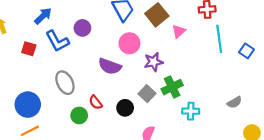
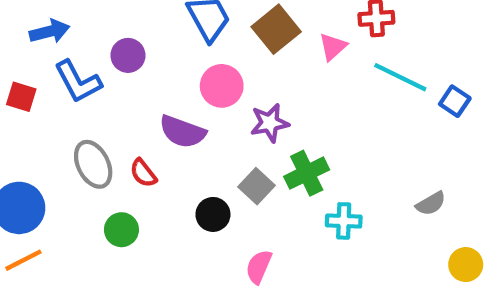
blue arrow: (43, 16) -> (50, 31), turned 30
pink triangle: (179, 31) -> (333, 47), moved
cyan line: (219, 39) -> (400, 77), turned -56
red semicircle: (96, 102) -> (143, 173), moved

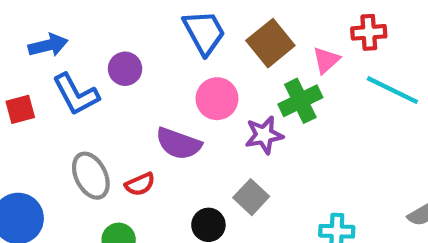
red square: (21, 97) -> (20, 109), turned -32
red semicircle: (143, 173) -> (140, 184), turned -76
green cross: (307, 173) -> (300, 101), moved

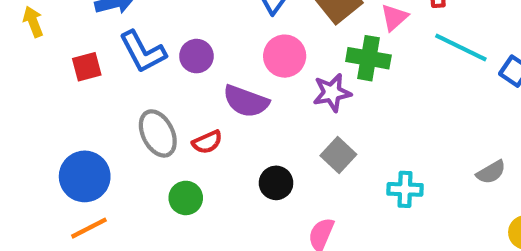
purple circle: (125, 69) -> (196, 56), moved
green cross: (300, 101) -> (368, 58), turned 36
gray square: (251, 197) -> (338, 155), moved

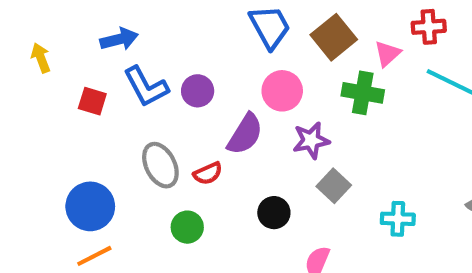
red square: (87, 67) -> (92, 101), turned 32
purple star: (332, 93) -> (311, 140), moved
purple semicircle: (246, 101) -> (245, 134), turned -78

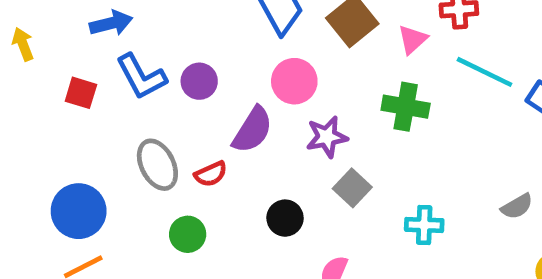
green cross: (363, 93) -> (406, 107), moved

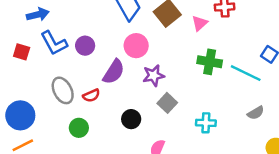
cyan line: (484, 72) -> (246, 73), moved
green cross: (406, 107) -> (210, 62), moved

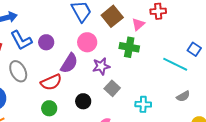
green cross: (210, 62) -> (129, 47), moved
gray ellipse: (63, 90) -> (18, 71), moved
red semicircle: (91, 95) -> (51, 82), size x1.5
green circle: (79, 128) -> (49, 108), moved

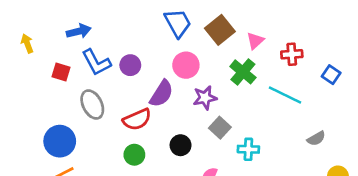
red cross: (158, 11) -> (292, 54), moved
green cross: (129, 47) -> (243, 72), turned 30
cyan line: (175, 64) -> (285, 95), moved
cyan cross: (143, 104) -> (248, 149), moved

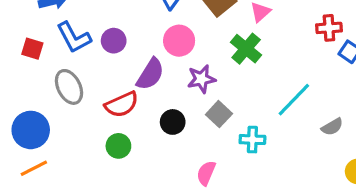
red cross: (292, 54) -> (329, 28), moved
cyan line: (285, 95) -> (294, 100), moved, turned -72
black circle: (181, 145) -> (173, 122), moved

